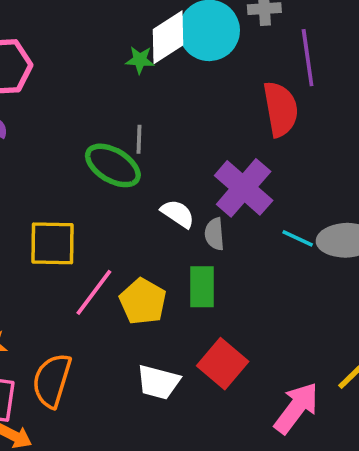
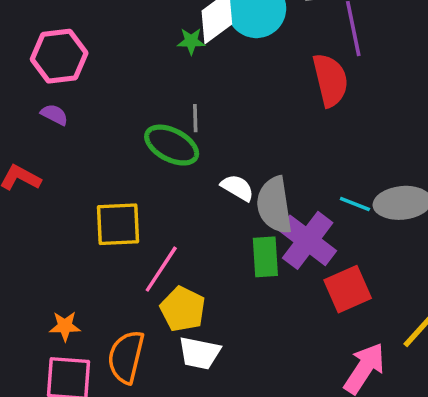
purple cross: (244, 188) -> (308, 240), moved
gray semicircle: (214, 234) -> (274, 205), size x1.8
yellow pentagon: (143, 301) -> (183, 309), moved
red square: (223, 364) -> (348, 289), moved, turned 30
white trapezoid: (158, 382) -> (199, 353), moved

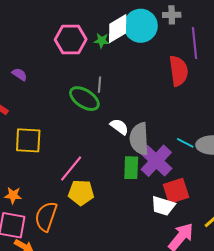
pink hexagon: (59, 56) -> (71, 40), moved
yellow square: (118, 224) -> (28, 140), moved
yellow pentagon: (183, 309) -> (81, 193), turned -30
white trapezoid: (199, 353) -> (163, 206), moved

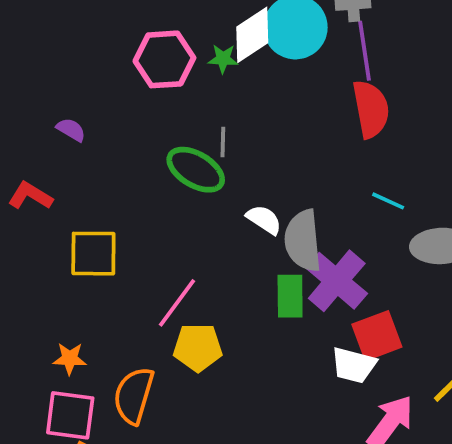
purple line: (195, 43) -> (364, 51), moved
cyan line: (185, 143) -> (388, 201), moved

